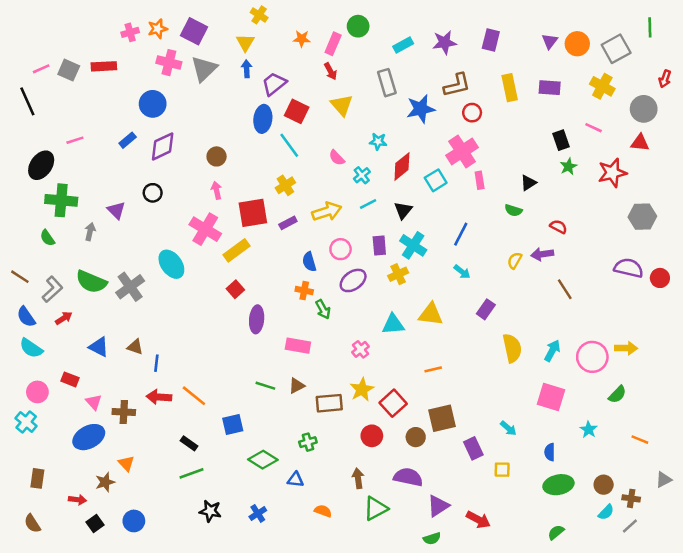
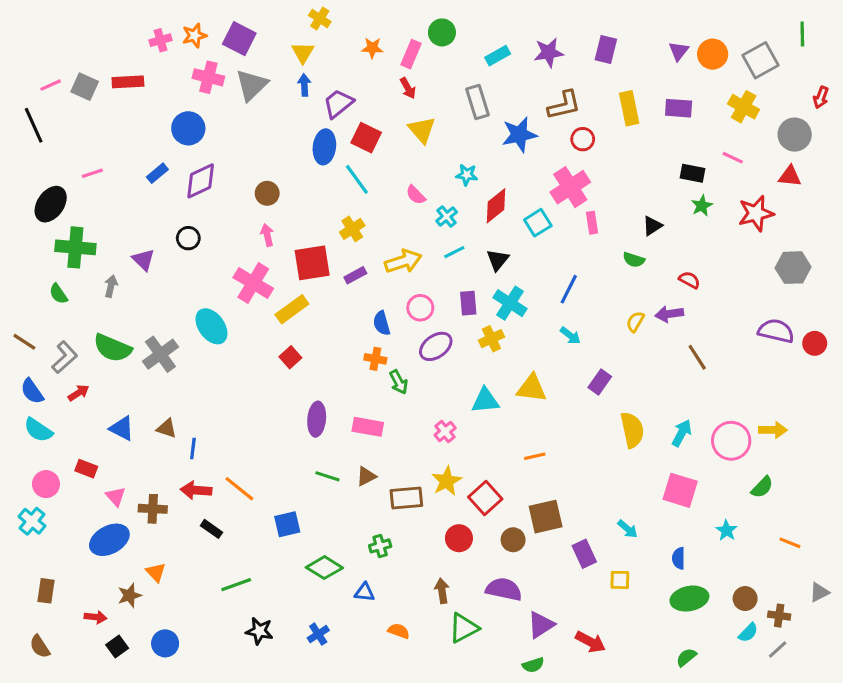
black rectangle: (561, 140) -> (693, 173), turned -60
purple ellipse: (257, 319) -> (317, 419), moved
black rectangle: (189, 443) -> (211, 529), moved

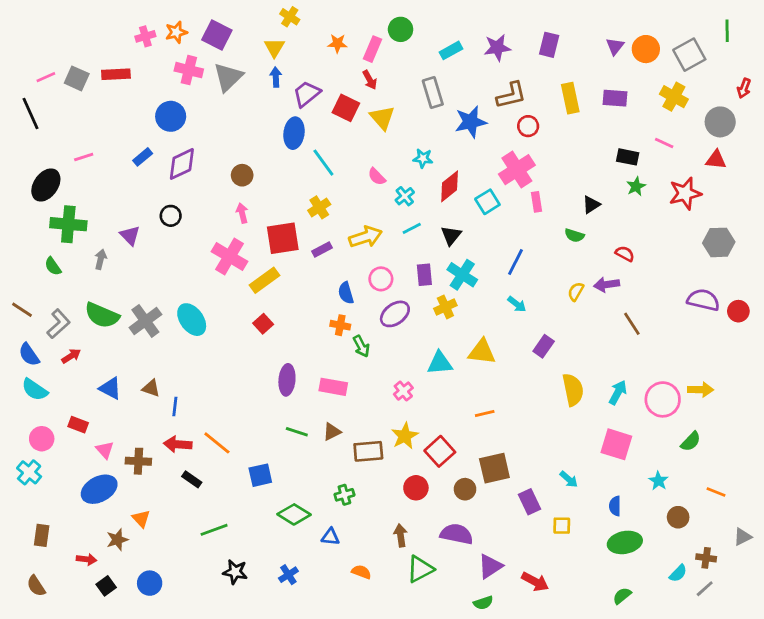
red square: (366, 138) -> (346, 108), moved
cyan ellipse: (211, 326) -> (192, 320), moved
brown circle: (745, 599) -> (678, 517), moved

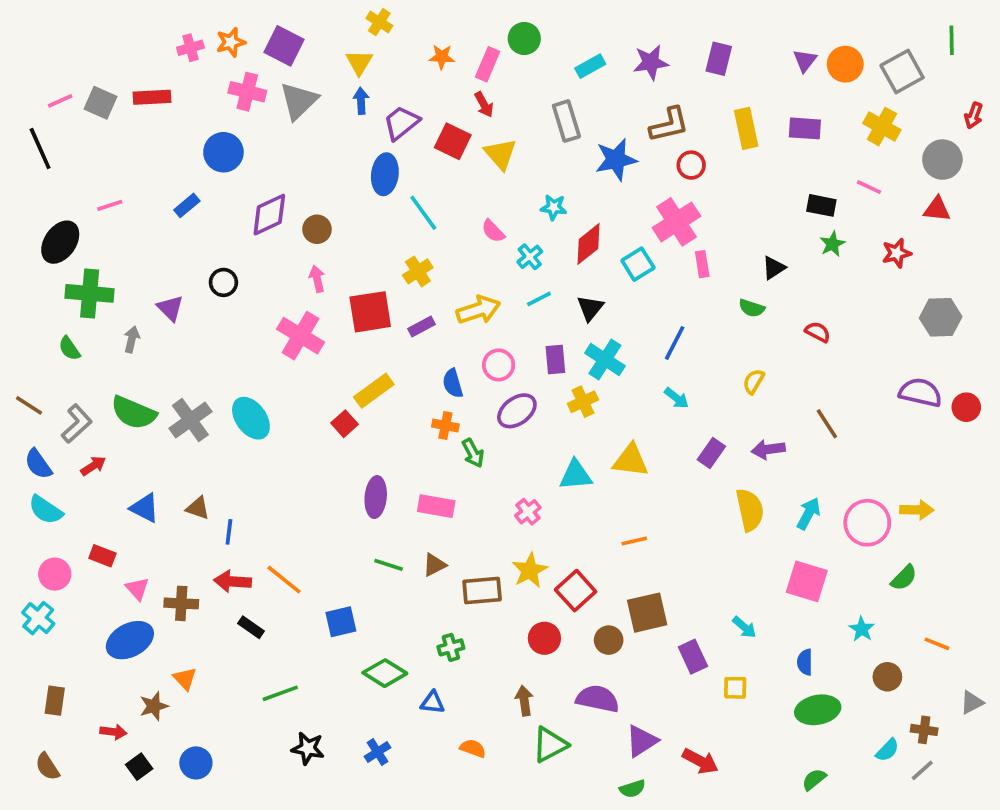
purple diamond: (182, 164) -> (269, 215), moved
red star: (685, 193) -> (897, 253), size x0.7
yellow rectangle: (265, 280) -> (374, 391), moved
purple arrow: (607, 285) -> (768, 449), moved

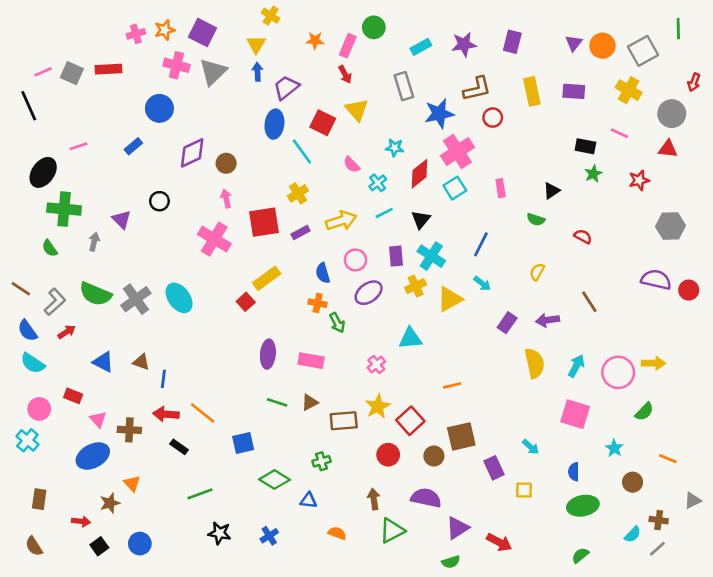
red square: (453, 141) -> (323, 123), moved
pink cross: (676, 222) -> (457, 152), moved
yellow triangle: (631, 460) -> (450, 299), moved, turned -36

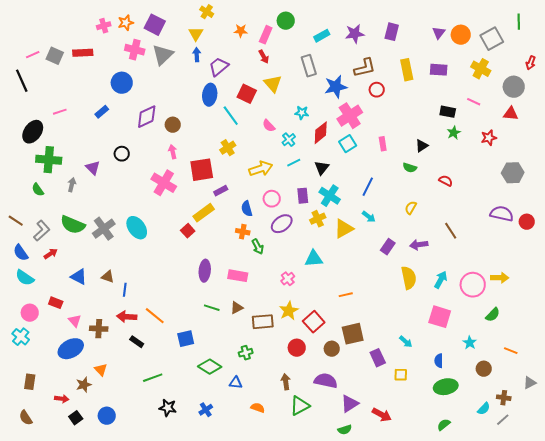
purple rectangle: (301, 233) -> (221, 191), moved

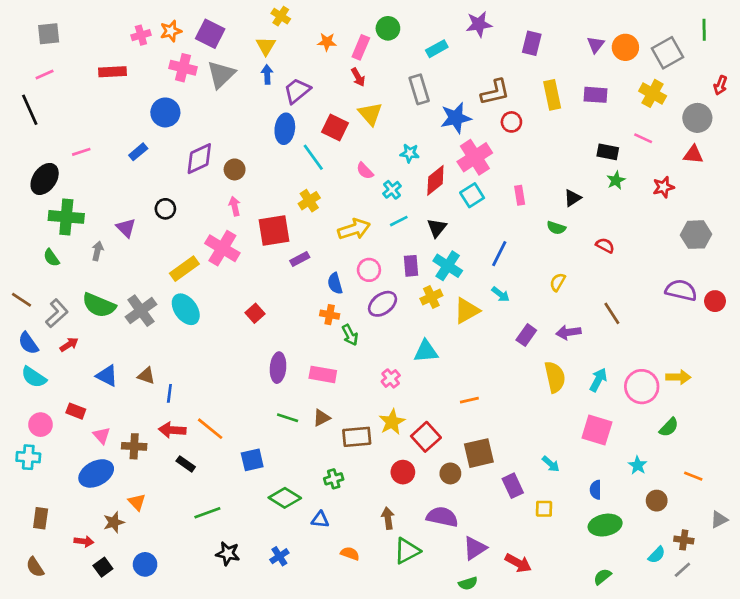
purple star: (355, 34) -> (479, 24), moved
gray square: (55, 56) -> (49, 34), moved, turned -30
yellow rectangle: (204, 213) -> (184, 269), moved
cyan cross: (21, 337) -> (28, 457), turned -36

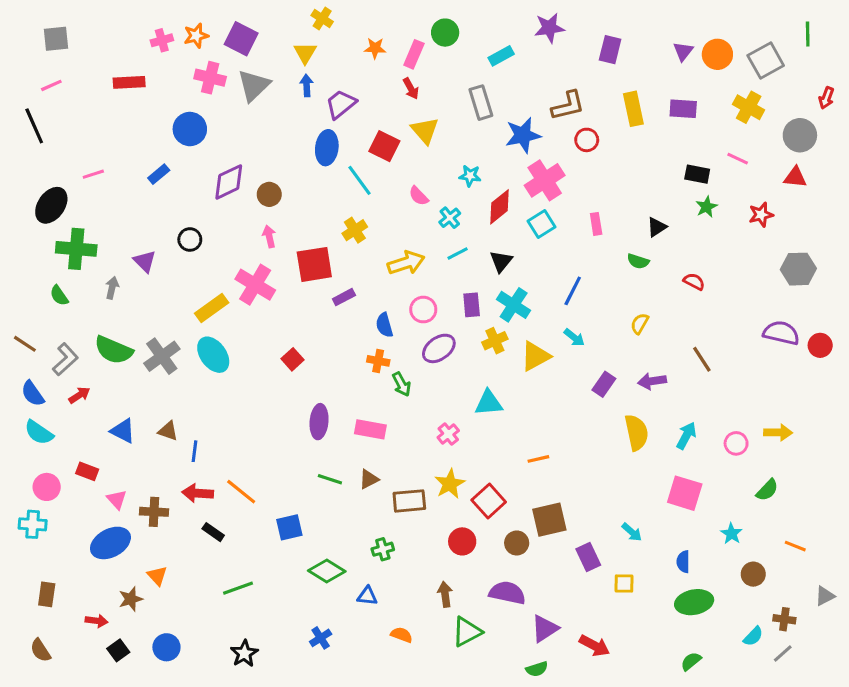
pink circle: (642, 387) -> (736, 443), size x0.6
black star: (228, 554) -> (244, 653), moved, turned 30

